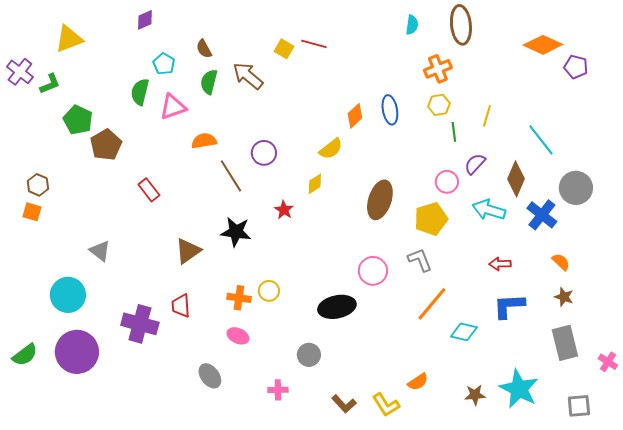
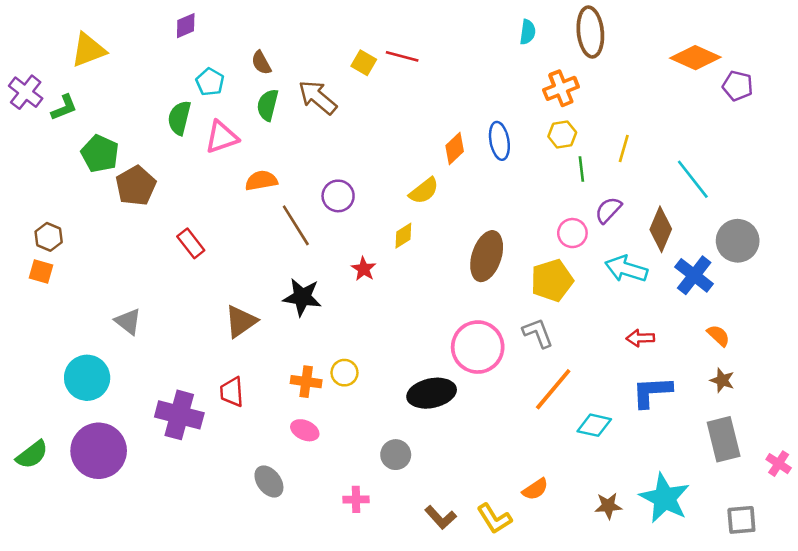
pink circle: (373, 271) -> (478, 347), size x1.4

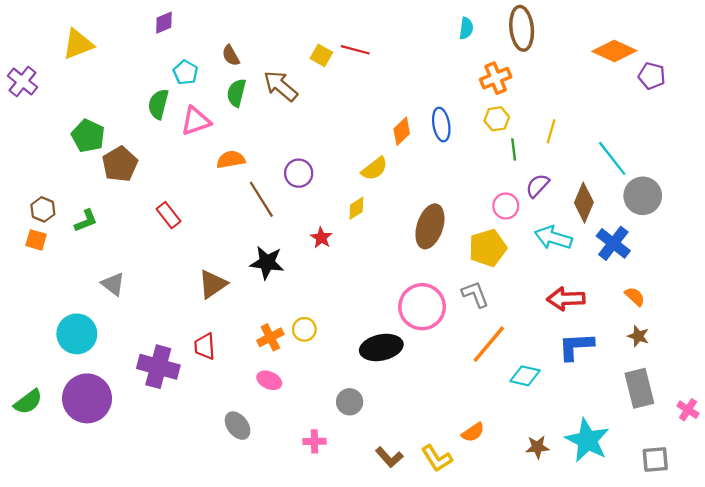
green L-shape: (64, 108) -> (86, 221), moved
gray circle: (738, 241) -> (643, 196), moved
red arrow: (640, 338) -> (566, 299), size x1.5
orange cross: (306, 382) -> (270, 337), turned -35

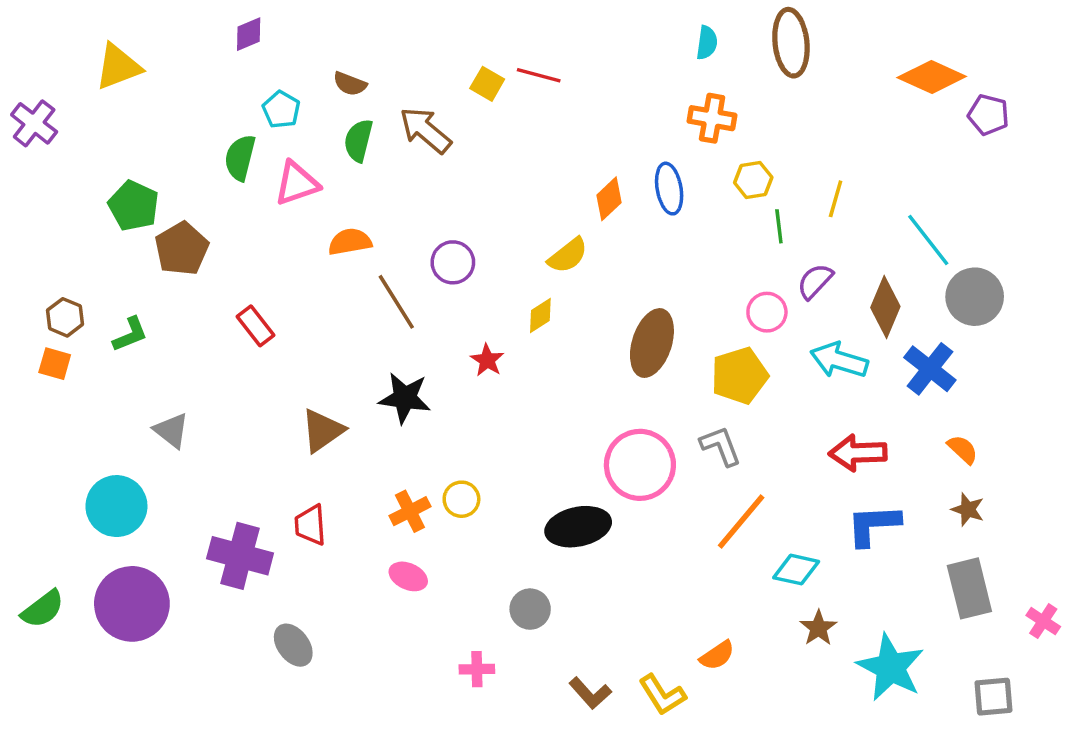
brown semicircle: (231, 55) -> (350, 84), turned -40
orange cross: (496, 78) -> (712, 118), moved, turned 32
gray ellipse: (238, 426) -> (293, 645), moved
brown star: (537, 447) -> (818, 628), moved, turned -30

